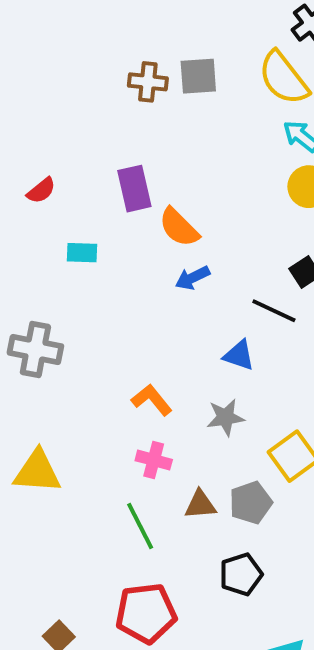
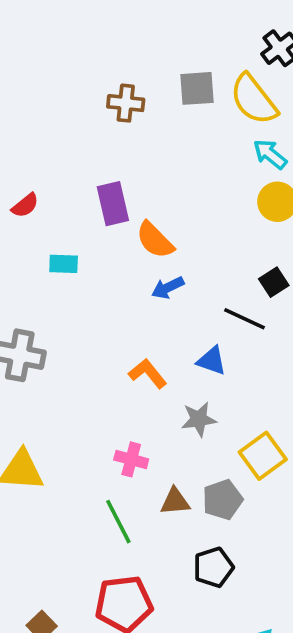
gray square: (198, 76) -> (197, 88), moved
orange L-shape: (152, 400) -> (148, 374), moved

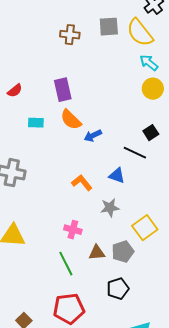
orange semicircle: (155, 240) -> (71, 120), moved

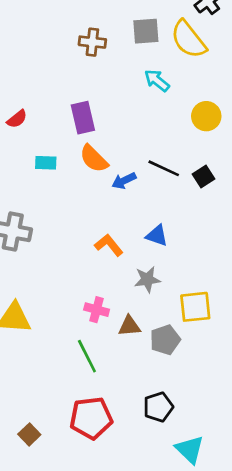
cyan arrow: (149, 63) -> (157, 81), moved
black line: (135, 153) -> (164, 168), moved
yellow square: (145, 228) -> (195, 307), turned 30
brown triangle: (97, 253) -> (129, 326), moved
black pentagon: (118, 289) -> (158, 407), moved

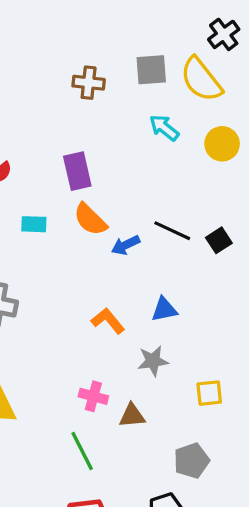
yellow circle: (206, 116) -> (222, 144), moved
blue triangle: (157, 236) -> (164, 309), turned -30
yellow square: (195, 307) -> (209, 393), size x0.7
gray pentagon: (165, 340) -> (192, 461), moved

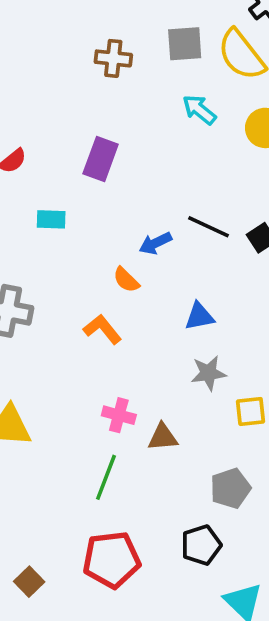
purple rectangle: (77, 171) -> (101, 159), turned 33
orange semicircle: (90, 219) -> (126, 280), moved, size x0.7
orange L-shape: (108, 321) -> (102, 329), moved
gray star: (153, 361) -> (208, 373), moved
green line: (82, 451) -> (106, 477), turned 48

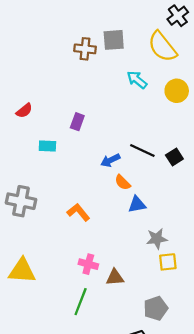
gray square: (185, 44) -> (114, 40), moved
purple rectangle: (101, 159) -> (77, 122), moved, size x0.7
orange semicircle: (126, 280) -> (123, 182), moved
gray star: (208, 373) -> (157, 239), moved

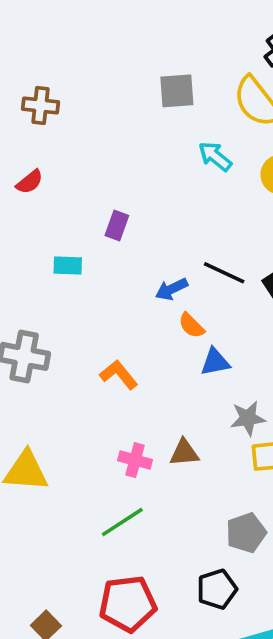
brown cross: (85, 49) -> (41, 105), moved
red semicircle: (24, 111) -> (30, 182), moved
brown triangle: (115, 277) -> (184, 453), moved
green line: (81, 302) -> (122, 522), turned 36

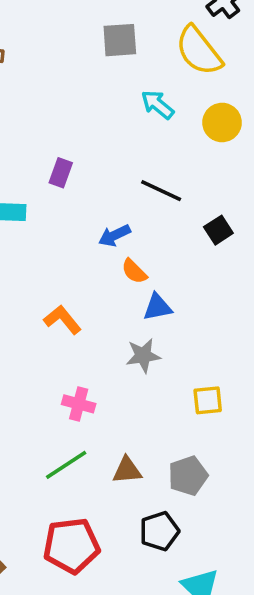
black line: (224, 273) -> (161, 191), moved
gray star: (248, 418) -> (143, 356), moved
brown triangle: (184, 453) -> (127, 470), moved

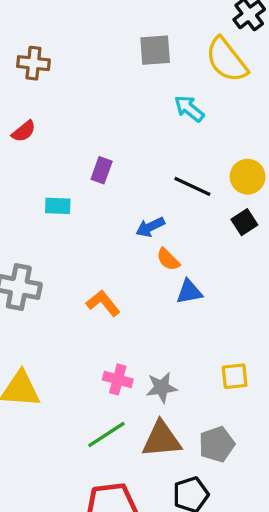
yellow circle: (222, 123) -> (248, 177), moved
gray star: (143, 356) -> (162, 388), moved
brown triangle: (127, 470) -> (162, 439), size x1.5

